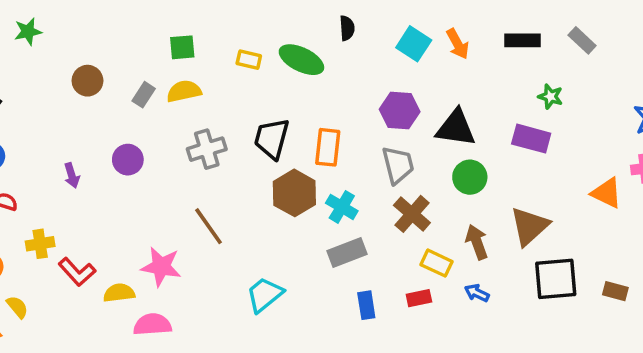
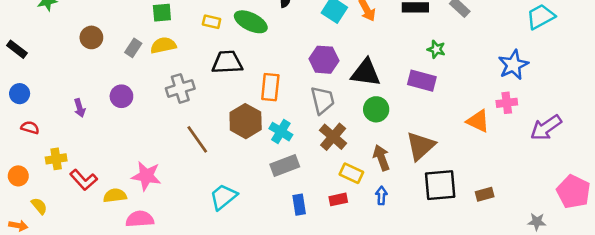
black trapezoid: (272, 139) -> (227, 62), moved, turned 72
brown line: (209, 226) -> (197, 139), moved
brown rectangle: (615, 291) -> (485, 194), turned -30
blue arrow: (477, 293) -> (381, 196), turned 66

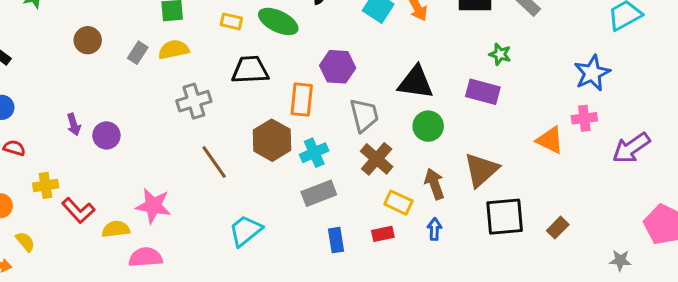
purple hexagon: (324, 60) -> (338, 67), moved
purple circle: (121, 96) -> (106, 135), moved
cyan cross: (281, 132) -> (314, 153), turned 35
brown rectangle: (485, 194) -> (558, 228), turned -30

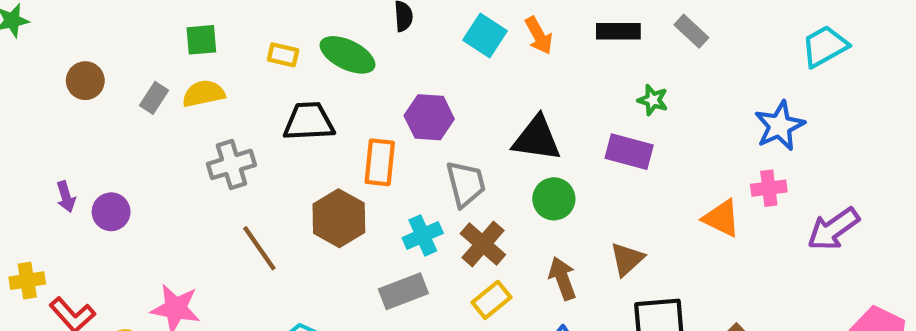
cyan cross: (314, 153) -> (423, 235), moved
brown triangle: (481, 170) -> (627, 259), size x0.7
yellow rectangle: (398, 203) -> (492, 300), moved, turned -64

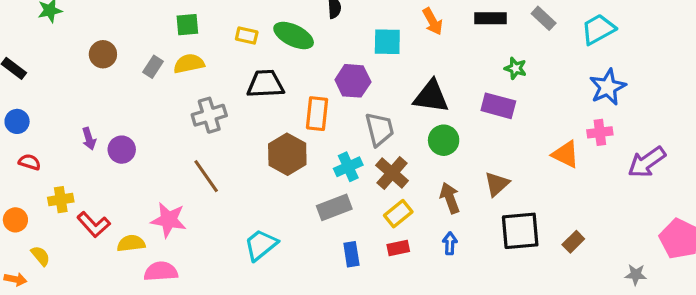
cyan square: (485, 36) -> (387, 42), moved, turned -32
cyan trapezoid: (825, 46) -> (598, 29), moved
brown line: (259, 248) -> (206, 176), moved

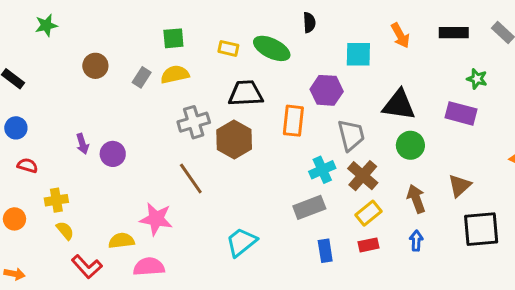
brown hexagon: (287, 154) -> (234, 139), moved
red L-shape: (94, 225) -> (87, 267), moved
yellow semicircle: (40, 256) -> (65, 231), moved

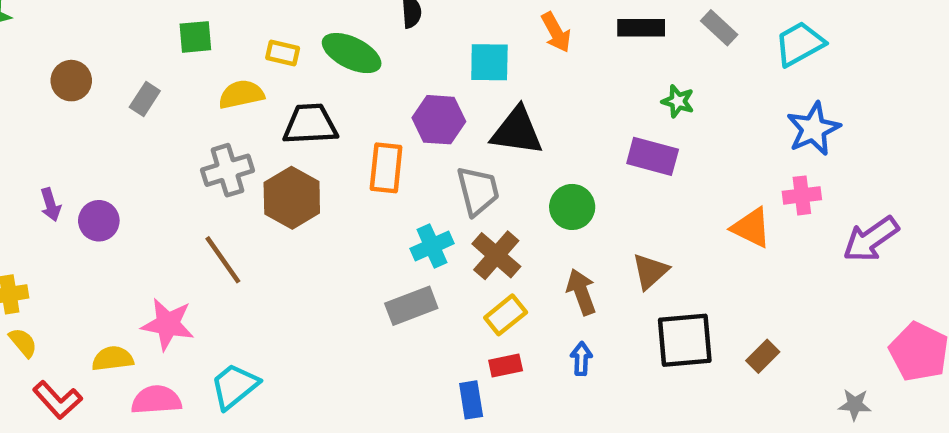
yellow semicircle: (175, 74) -> (241, 94), moved
black triangle: (399, 105) -> (517, 131), moved
cyan trapezoid: (241, 242) -> (234, 386), moved
blue rectangle: (325, 251) -> (471, 400), moved

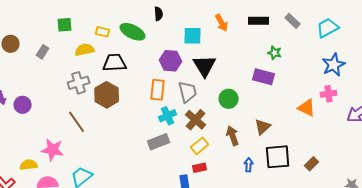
black triangle: (517, 131) -> (205, 66), turned 50
orange rectangle: (386, 168) -> (158, 90), moved
blue arrow: (581, 359) -> (249, 165), moved

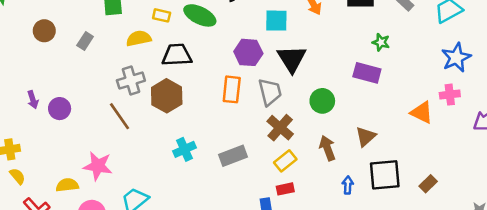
cyan cross: (168, 116) -> (185, 149), moved
brown line: (77, 122) -> (119, 116), moved

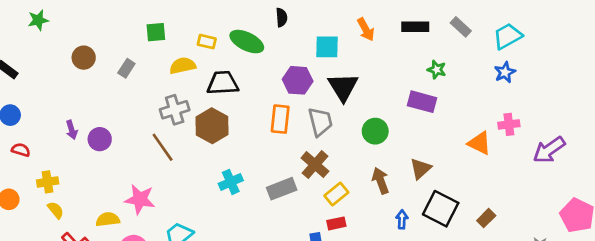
blue star: (456, 58) -> (505, 72), moved, size x0.7
brown cross: (280, 128) -> (315, 165), moved
black square: (385, 175) -> (441, 209), turned 32

